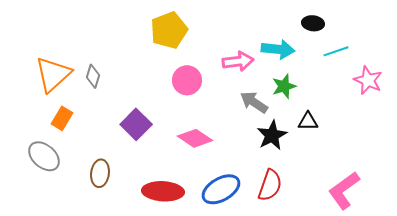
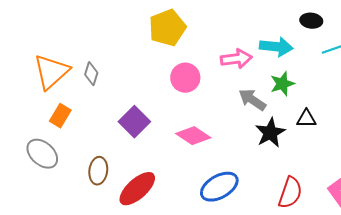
red semicircle: (270, 185) -> (290, 193), moved
red ellipse: (163, 191) -> (137, 189), moved, turned -45

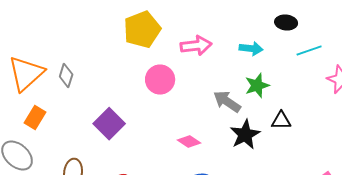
cyan arrow: (276, 47) -> (251, 48), size x0.7
pink arrow: (236, 59) -> (196, 46), moved
pink diamond: (193, 136) -> (189, 142), moved, size x0.7

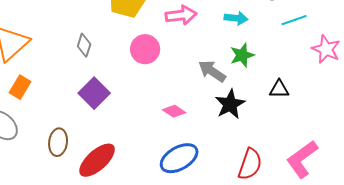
gray diamond: (66, 76) -> (84, 45), moved
black triangle: (281, 120) -> (279, 89), moved

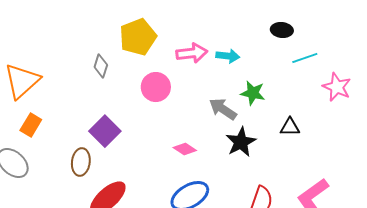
cyan arrow: (236, 18) -> (228, 56), moved
gray diamond: (84, 45) -> (101, 66), moved
green star: (242, 55) -> (253, 93), turned 30
brown ellipse: (58, 142) -> (81, 162), moved

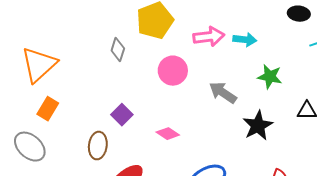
gray arrow: (223, 109) -> (223, 93), moved
purple square: (105, 131) -> (122, 115), size x0.7
pink diamond: (185, 149) -> (168, 134), moved

